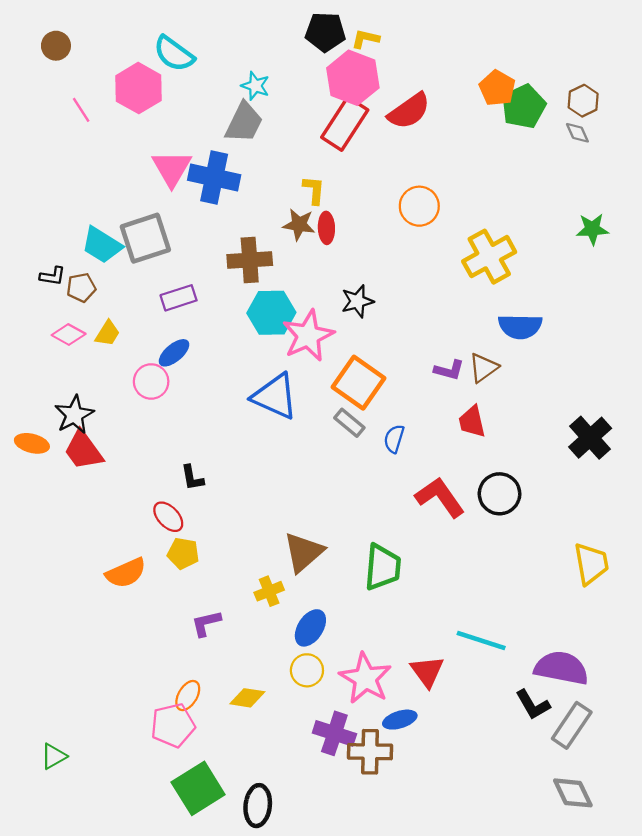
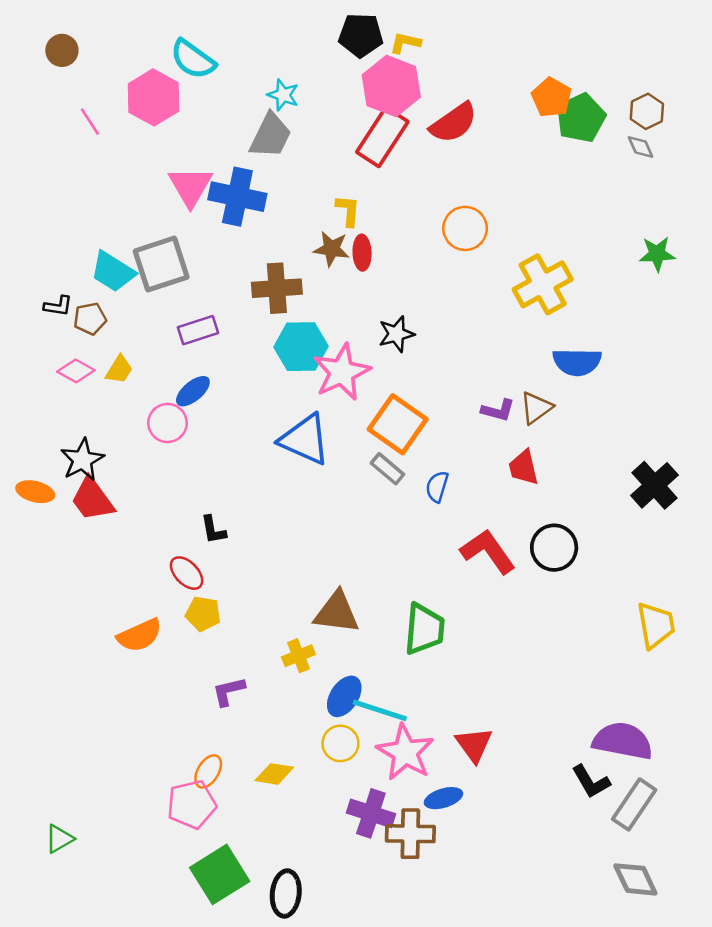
brown triangle: (304, 552) -> (337, 612), turned 48
cyan line: (481, 641) -> (380, 710), moved

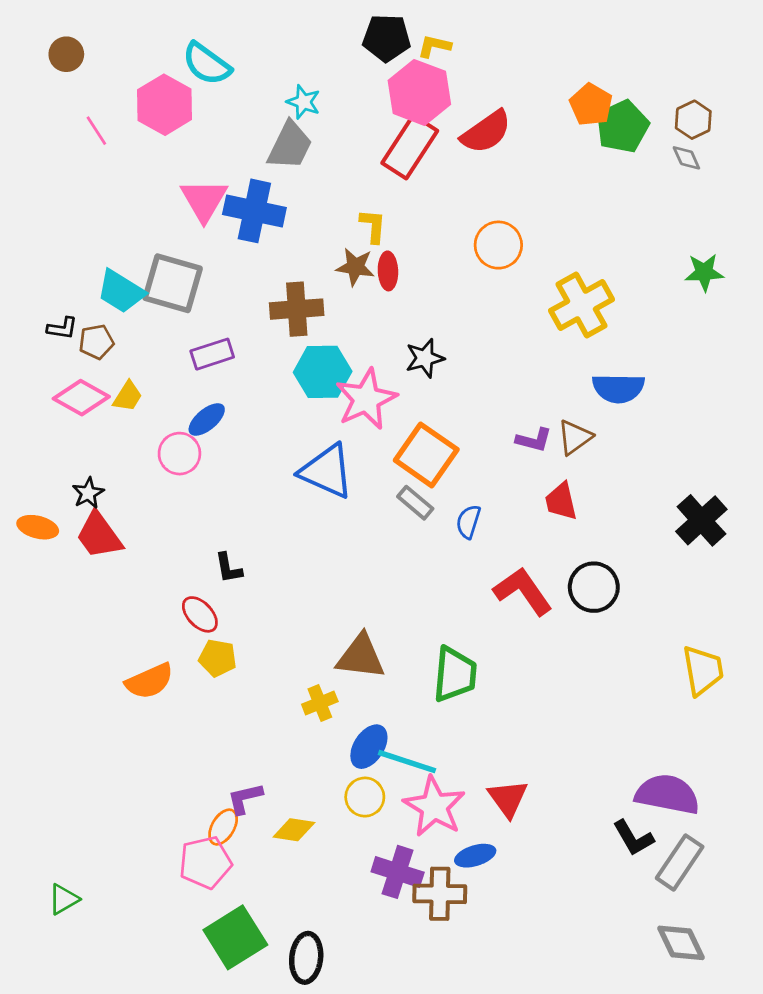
gray square: (161, 264) -> (173, 283), turned 34
pink diamond: (76, 371) -> (81, 398), size x1.4
black star: (82, 460) -> (88, 493), size x0.7
purple L-shape: (229, 691) -> (245, 798), moved

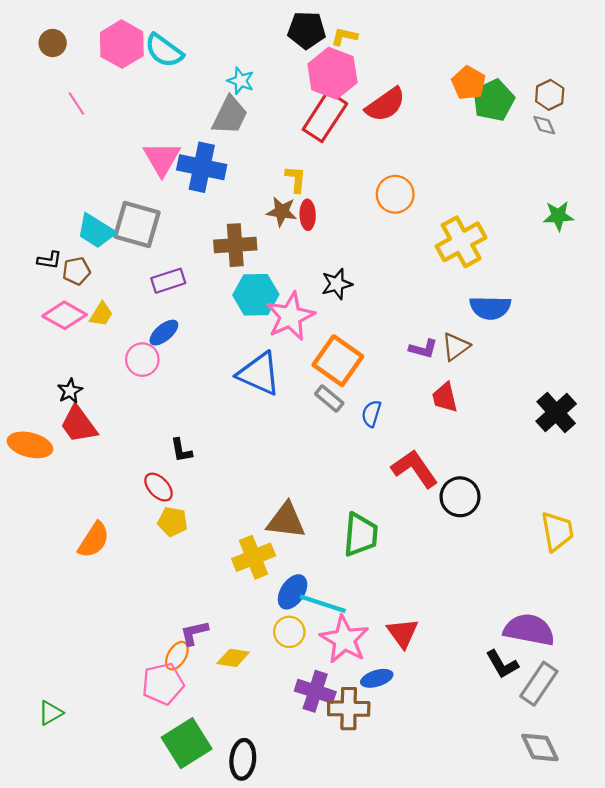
pink hexagon: (164, 105) -> (122, 44), moved
orange ellipse: (38, 527) -> (30, 445), moved, size x1.4
black circle: (594, 587) -> (460, 497), moved
orange semicircle: (149, 681) -> (94, 540), moved, turned -33
yellow cross: (320, 703) -> (254, 557), size x1.5

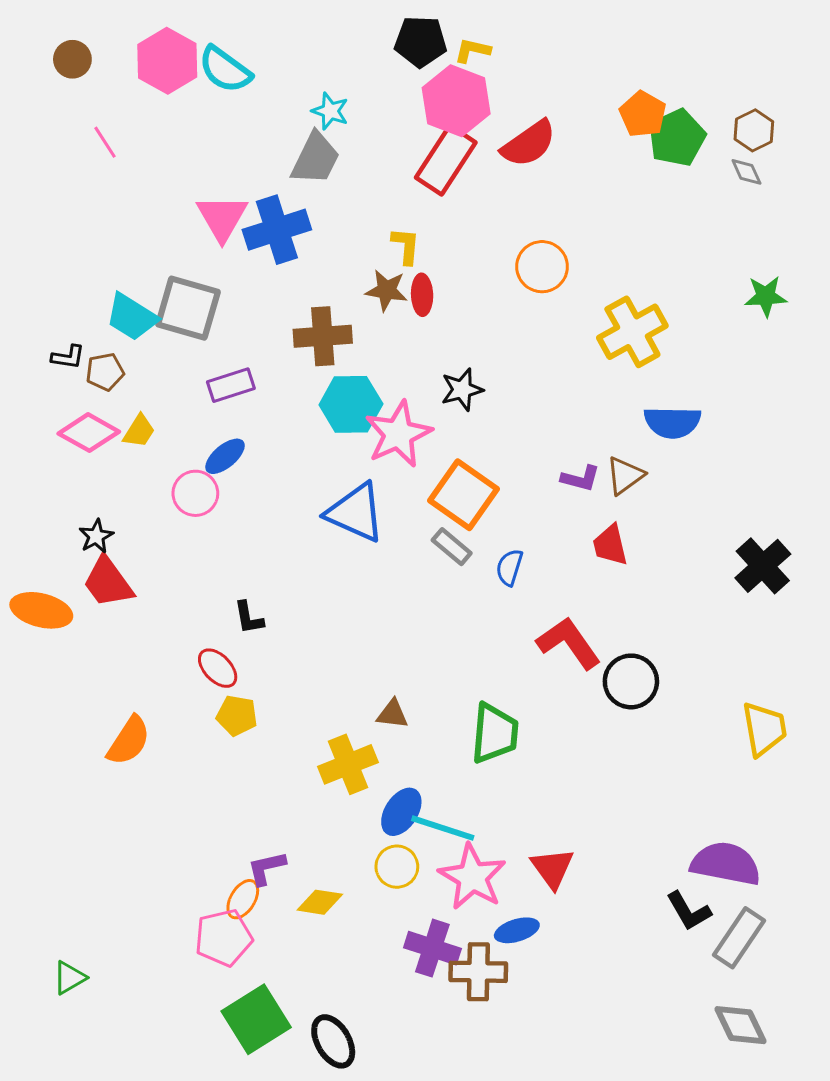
blue cross: (202, 167) -> (277, 230), turned -30
brown triangle: (286, 521) -> (392, 714), size x0.6
black ellipse: (243, 759) -> (333, 1041), turned -36

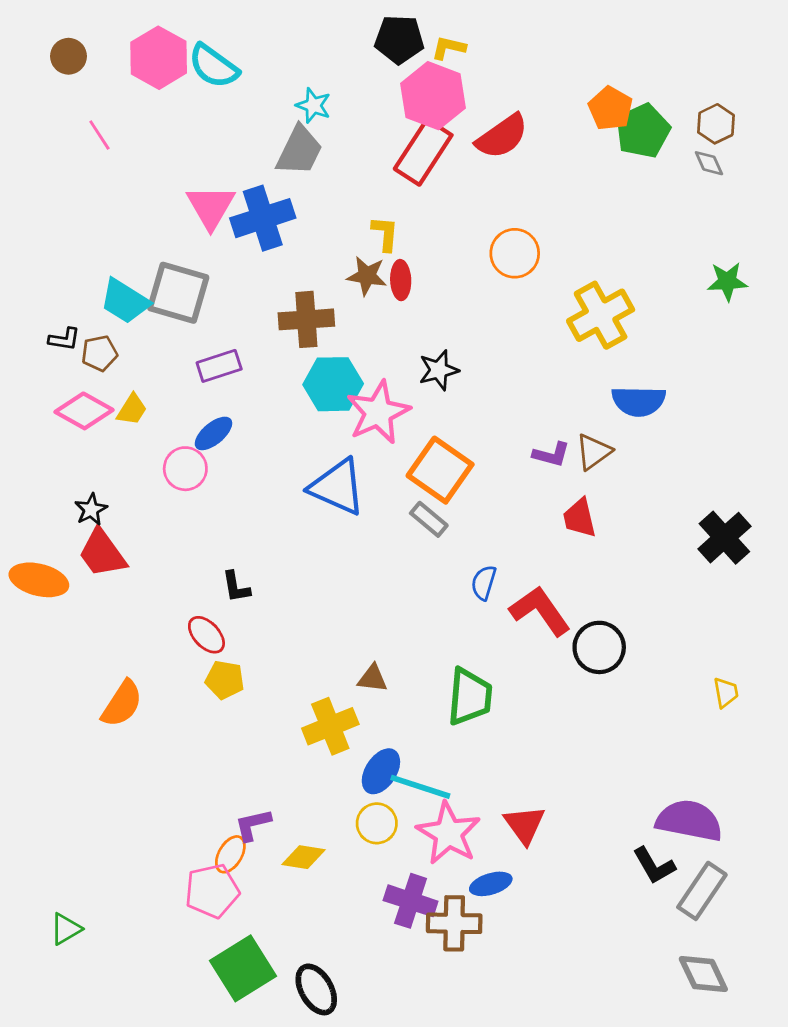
blue semicircle: (509, 567) -> (484, 583), moved
yellow trapezoid: (764, 729) -> (726, 692), size x0.6

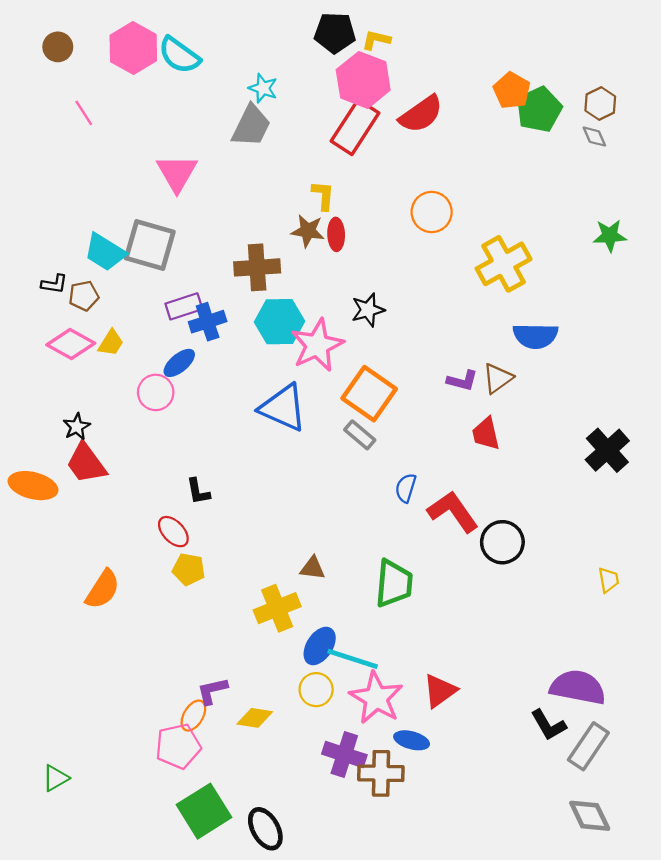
blue cross: (263, 218) -> (208, 322), moved, size x0.7
red triangle: (525, 825) -> (440, 691), turned 30
blue ellipse: (491, 884) -> (412, 740), turned 32

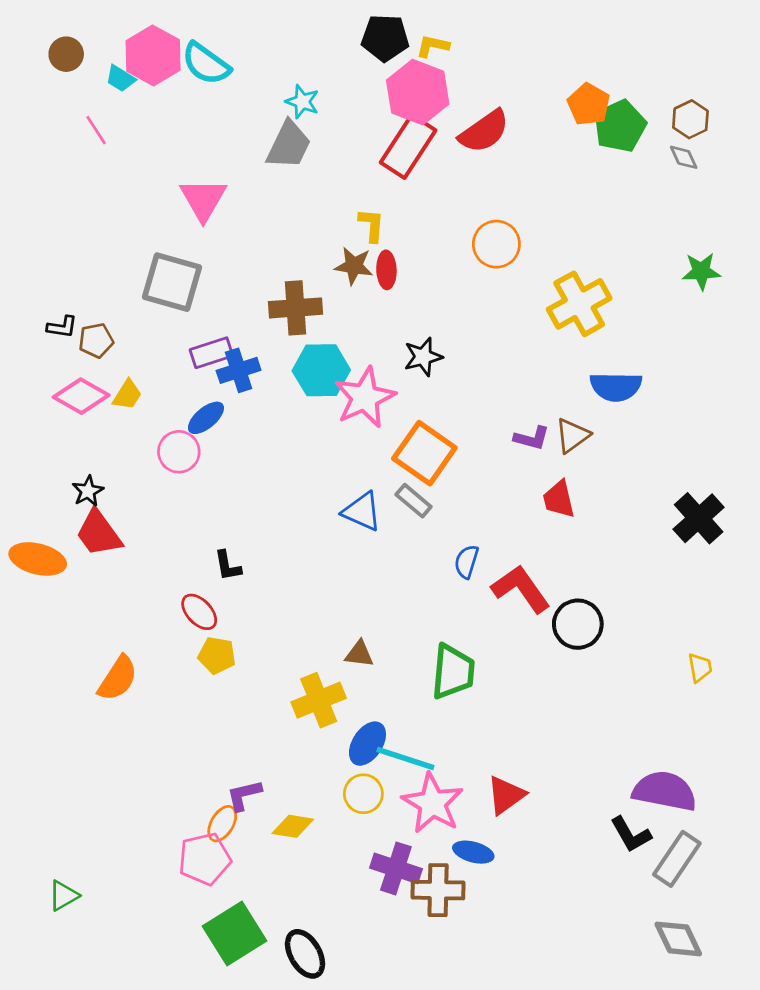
cyan trapezoid: (105, 252) -> (120, 79), moved, size x0.6
blue triangle: (283, 408) -> (362, 511), moved, size x0.7

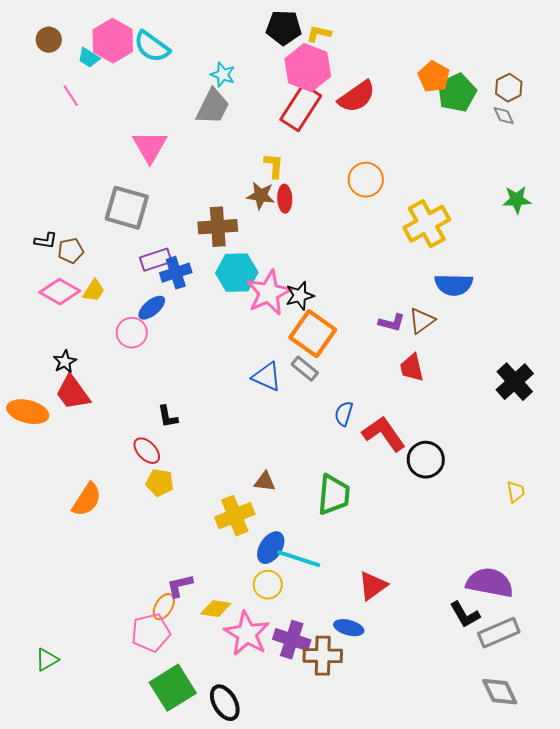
black star: (423, 357) -> (300, 296), moved
pink star: (433, 803) -> (247, 634), moved
gray rectangle: (677, 859) -> (499, 633), turned 33

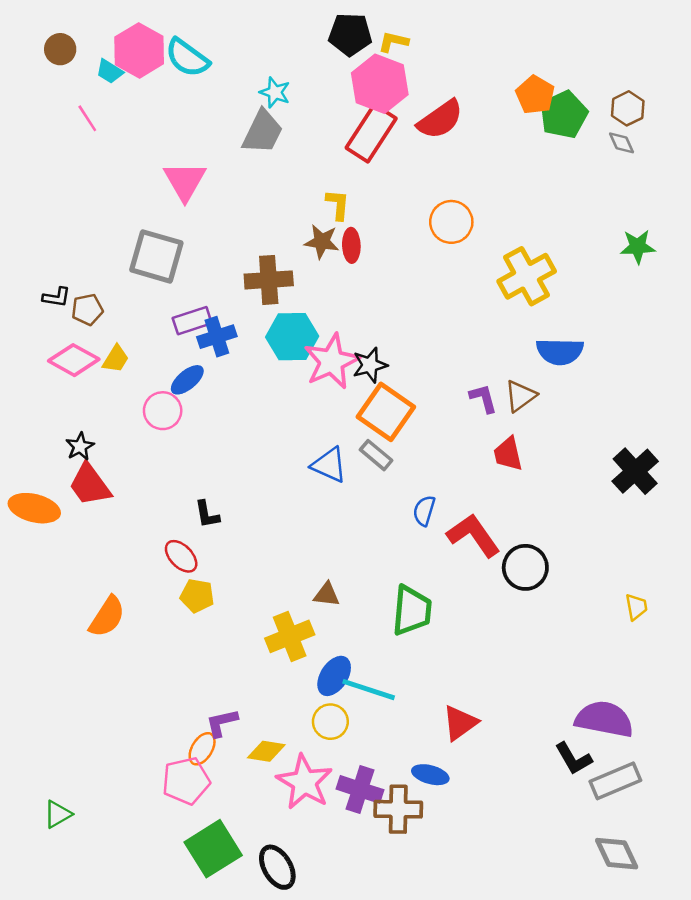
purple L-shape: (392, 323) -> (483, 398), turned -120

